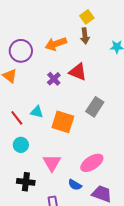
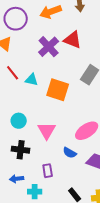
purple cross: (54, 79) -> (49, 47), size x1.5
red line: (17, 118) -> (13, 73), moved
cyan circle: (21, 145) -> (19, 121), moved

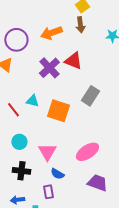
red line: (13, 73) -> (13, 110), moved
blue semicircle: (70, 153) -> (57, 174), moved

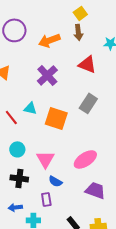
purple circle: (16, 40) -> (14, 30), moved
red triangle: (73, 61) -> (87, 64), moved

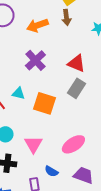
red triangle: (87, 64) -> (76, 63), moved
blue semicircle: (55, 181) -> (51, 171), moved

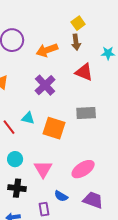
red triangle: (76, 63) -> (84, 72), moved
gray rectangle: (76, 88) -> (86, 113), turned 54

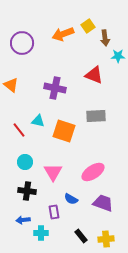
brown arrow: (76, 42) -> (105, 38), moved
orange arrow: (47, 50) -> (63, 34), moved
purple cross: (45, 85) -> (55, 88), turned -35

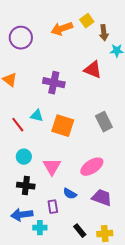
gray rectangle: (96, 116) -> (104, 122), moved, turned 66
blue arrow: (23, 220) -> (22, 215), size x1.5

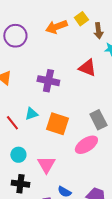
cyan triangle: (37, 116) -> (31, 114), turned -32
pink ellipse: (92, 167) -> (86, 145), moved

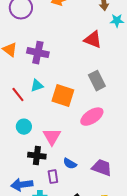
purple cross: (48, 81) -> (38, 53), moved
gray rectangle: (98, 120) -> (97, 81), moved
black cross: (20, 184) -> (37, 156), moved

